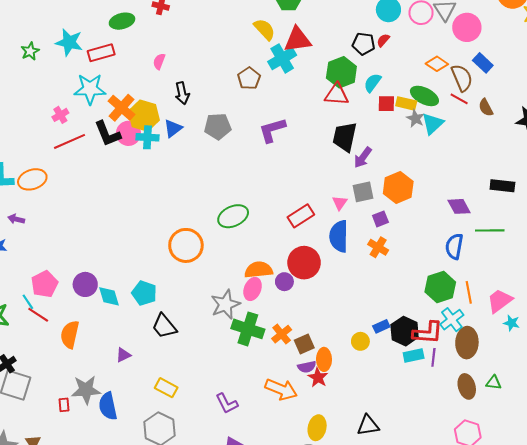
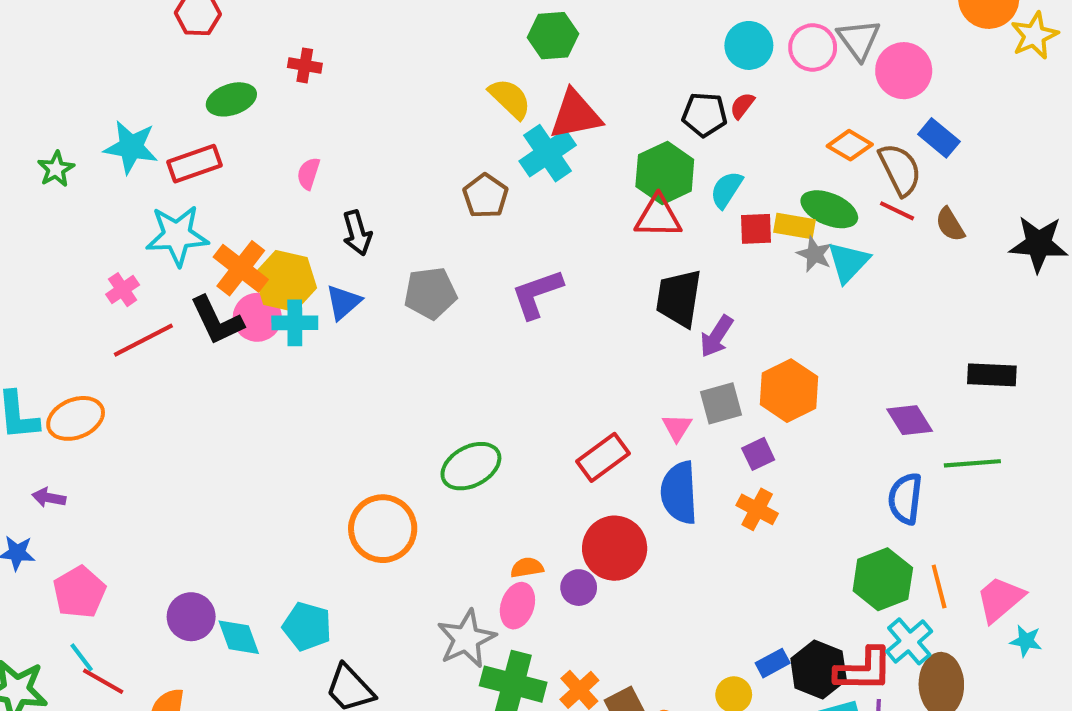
orange semicircle: (259, 270) -> (527, 568), size x0.6
pink pentagon: (44, 284) -> (79, 592), moved

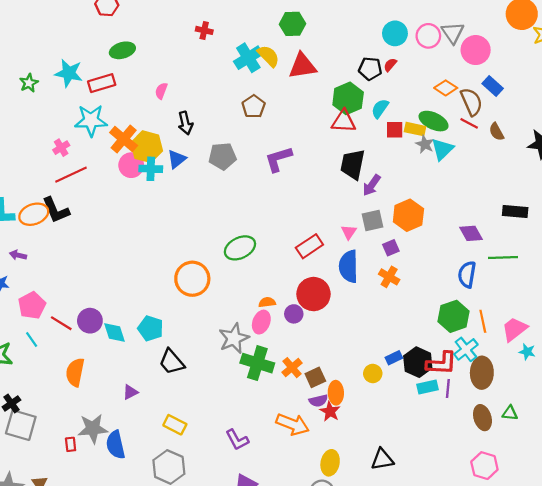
red cross: (305, 65) -> (204, 30), moved
cyan cross: (548, 153) -> (248, 58), moved
black L-shape: (217, 320) -> (56, 210), moved
red line: (103, 681) -> (61, 323), moved

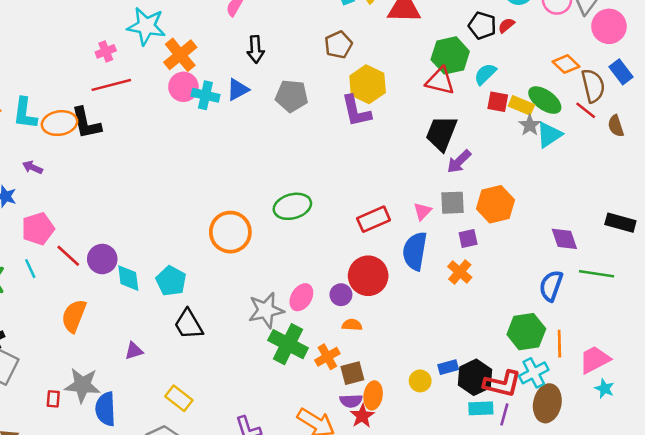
yellow hexagon: (147, 147) -> (368, 84), moved
purple L-shape: (278, 159) -> (356, 111), turned -96
orange semicircle: (267, 302) -> (352, 325), moved

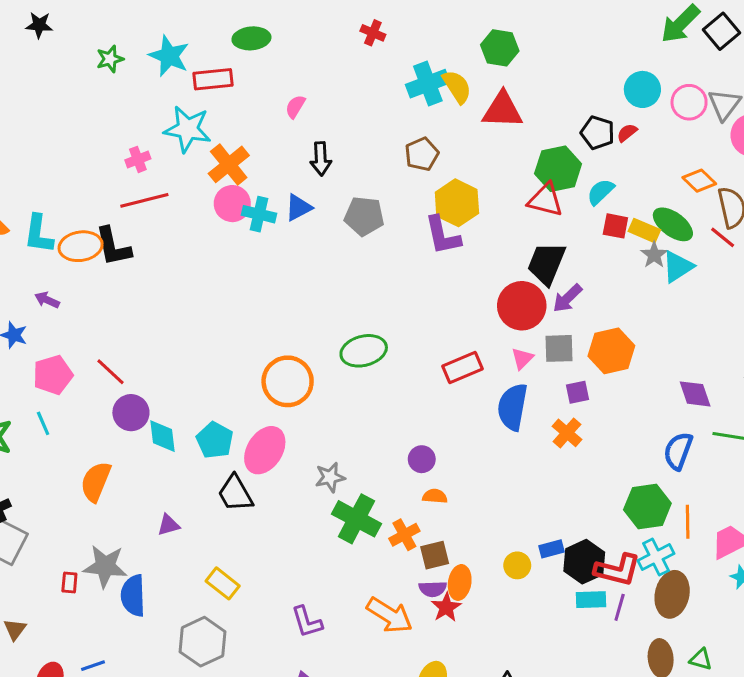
red line: (68, 256) -> (111, 372), moved
red circle: (368, 276) -> (522, 306), moved
pink ellipse: (301, 297) -> (265, 450), moved, size x1.4
gray star: (266, 310) -> (330, 477), size x0.7

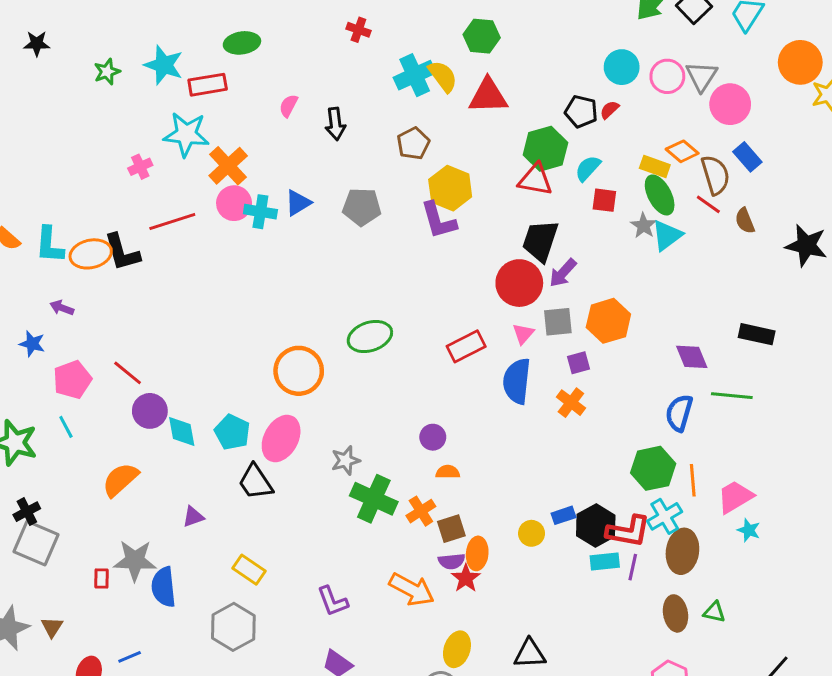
black arrow: (321, 159) -> (335, 124), moved
red line: (144, 200) -> (172, 222), moved
green ellipse: (673, 224) -> (660, 195), turned 30
yellow rectangle: (644, 231) -> (655, 167), moved
orange semicircle: (96, 482) -> (120, 480), turned 30

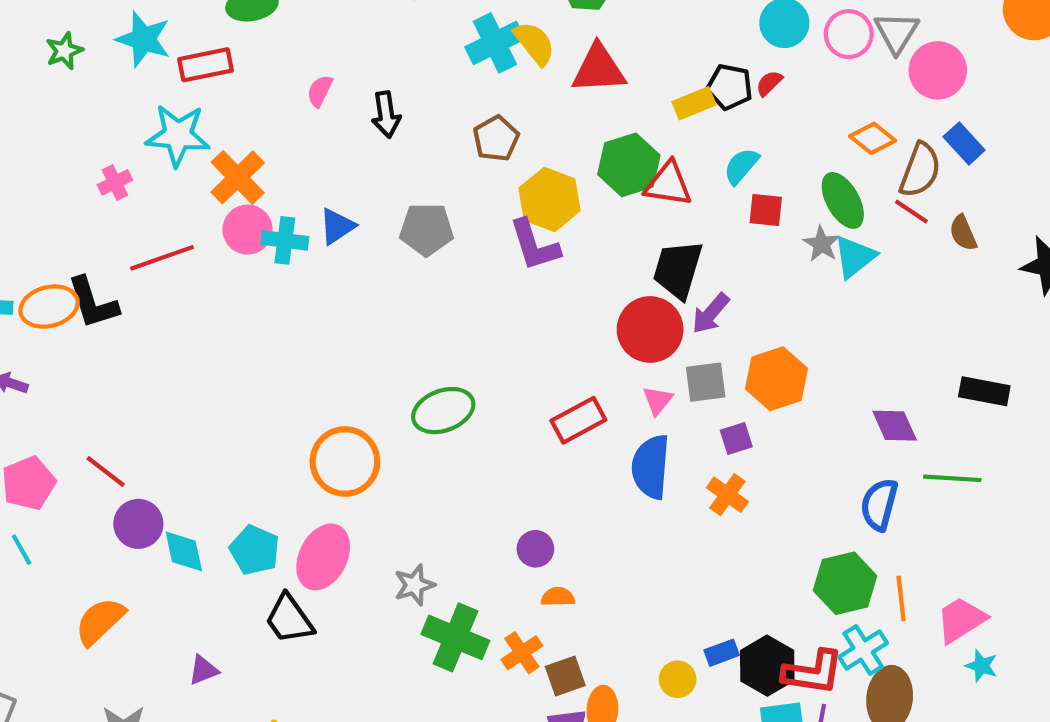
green hexagon: (545, 149) -> (629, 165), moved
yellow rectangle: (655, 167) -> (694, 103), moved, turned -40
brown semicircle: (715, 175) -> (920, 170), turned 39

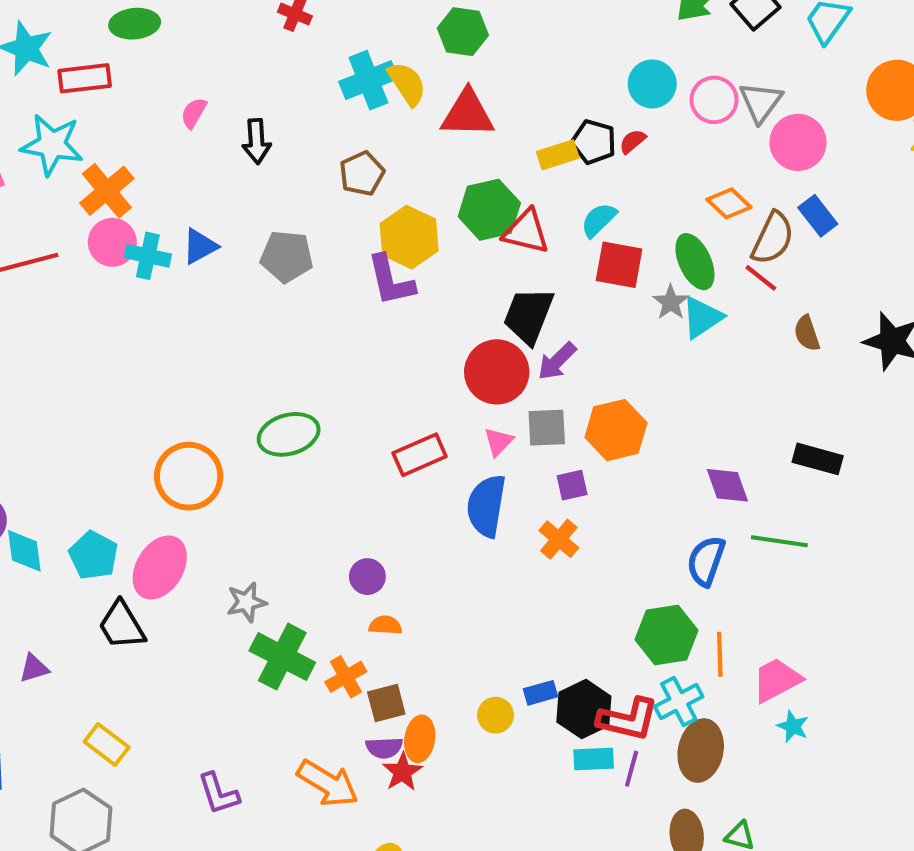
red square: (766, 210) -> (619, 265), size x1.4
brown semicircle: (963, 233) -> (807, 333), moved

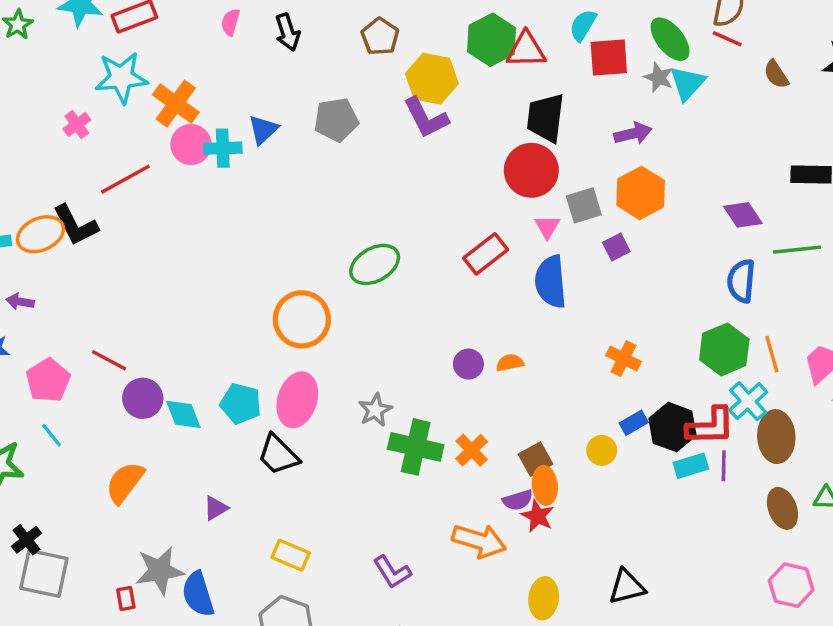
purple arrow: (557, 361) -> (633, 133), moved, turned -135
orange cross: (559, 539) -> (624, 359), moved
orange semicircle: (385, 625) -> (510, 363), moved
brown square: (386, 703) -> (535, 459), moved

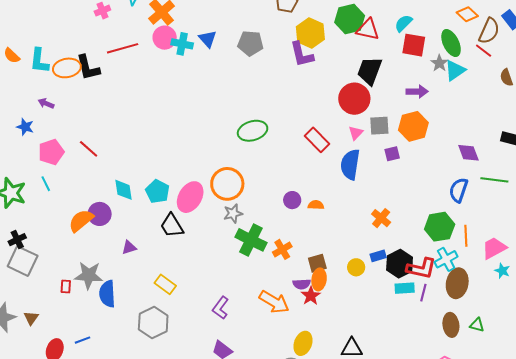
blue triangle: (263, 130) -> (208, 39), turned -42
red rectangle: (486, 254) -> (317, 140), turned 70
orange circle: (302, 319) -> (227, 184), moved
purple circle: (143, 398) -> (100, 214), moved
purple L-shape: (392, 572) -> (221, 308), turned 55

